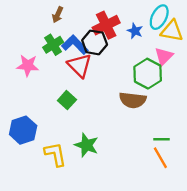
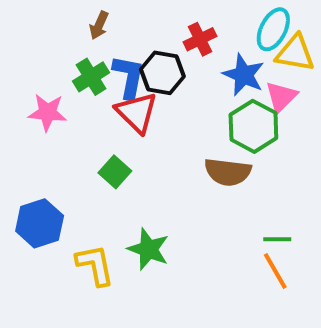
red cross: (106, 25) -> (200, 39), moved, size x0.7
blue star: (135, 31) -> (244, 75), moved, size x1.5
blue L-shape: (75, 45) -> (129, 77), turned 55

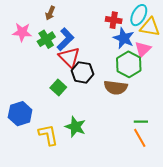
red cross: (200, 39) -> (114, 20), moved, turned 35
black hexagon: (162, 73) -> (82, 72), moved
blue L-shape: (129, 77) -> (65, 39), turned 35
pink star: (47, 112) -> (22, 32), moved

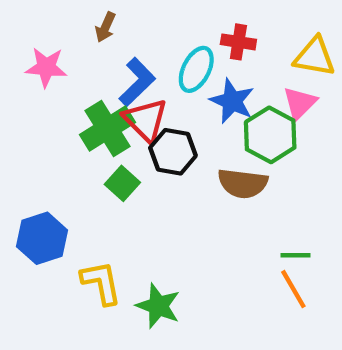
cyan ellipse: (139, 15) -> (196, 69), moved
blue star: (124, 38) -> (232, 101), moved
green cross: (46, 39) -> (108, 129), moved, size x1.4
green star: (75, 127) -> (158, 306), moved

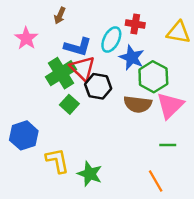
pink star: (46, 67) -> (26, 38), turned 30
blue L-shape: (137, 82) -> (78, 47), turned 60
pink triangle: (300, 103) -> (170, 105), moved, size x1.4
orange line: (293, 289) -> (156, 181), moved

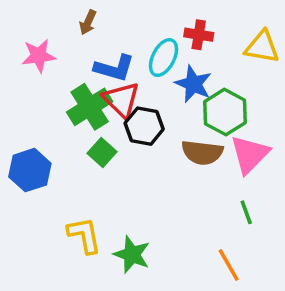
pink star: (26, 38) -> (39, 56), turned 30
blue hexagon: (24, 135) -> (30, 170), moved
green line: (168, 145) -> (246, 212), turned 70

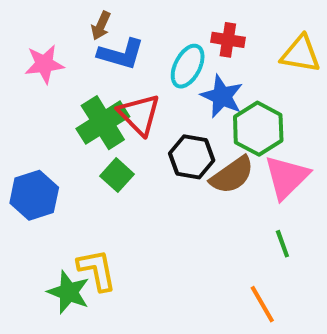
blue L-shape: (114, 68) -> (121, 54), moved
black hexagon: (144, 126) -> (192, 157), moved
brown semicircle: (202, 153) -> (232, 175), turned -42
green star: (132, 255) -> (69, 292), moved

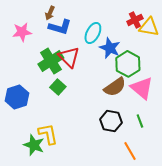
red cross: (228, 40) -> (135, 20), moved, turned -35
black hexagon: (192, 157) -> (111, 121), moved
pink triangle: (286, 177) -> (142, 88), turned -35

